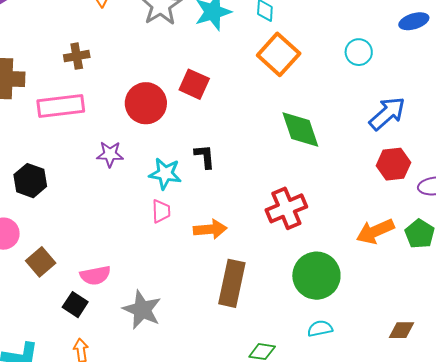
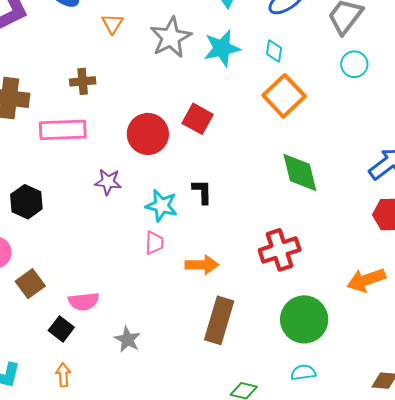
cyan circle: (359, 52) -> (354, 64), moved
gray star: (142, 310) -> (128, 339), size x0.7

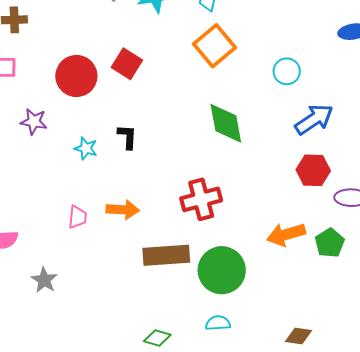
cyan circle: (354, 64) -> (287, 71), moved
cyan star: (161, 206) -> (86, 148), size x0.7
pink trapezoid: (154, 243) -> (77, 217), moved
brown rectangle: (219, 320) -> (166, 255), moved, turned 66

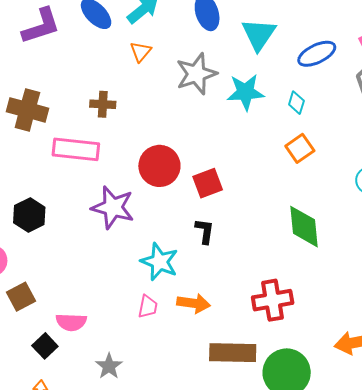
orange square: (215, 46) -> (300, 148), size x0.7
red square: (127, 64) -> (208, 183), moved, turned 32
purple star: (34, 122) -> (113, 207), size x1.6
cyan star: (86, 148) -> (159, 262), moved, size x1.6

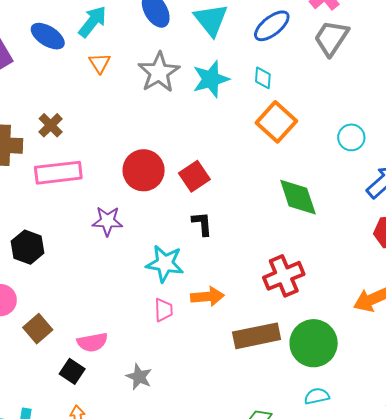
brown cross: (103, 104) -> (51, 125), moved, turned -35
orange square: (300, 148) -> (276, 122), size x1.4
purple star: (113, 207) -> (107, 221), size x0.7

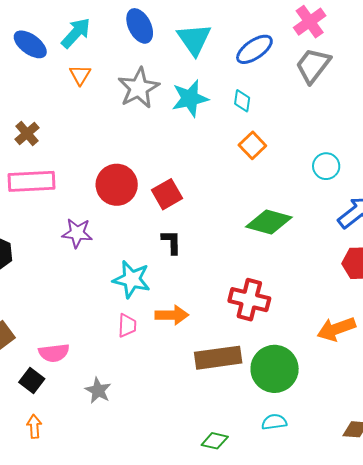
orange square: (276, 122) -> (252, 145), size x0.7
green diamond: (298, 197) -> (269, 222), turned -60
red cross: (284, 276) -> (249, 300), turned 33

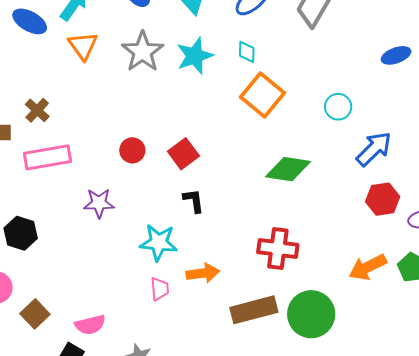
orange triangle: (80, 75) -> (83, 46), size x1.4
orange square: (252, 145) -> (262, 95), size x1.6
red circle: (117, 185) -> (132, 150), size x0.6

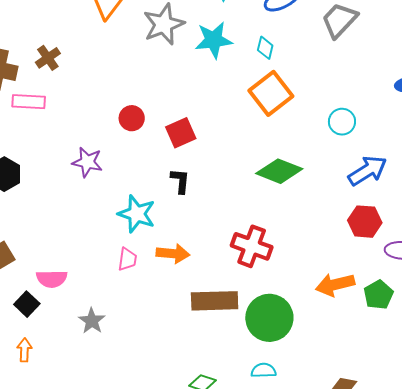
pink rectangle: (47, 157) -> (29, 102), moved, size x0.7

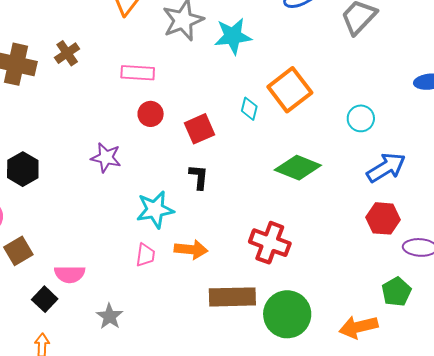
cyan diamond: (265, 48) -> (249, 109), moved
pink rectangle: (29, 102) -> (138, 73), moved
cyan star: (137, 214) -> (155, 210), turned -30
orange arrow: (335, 285) -> (358, 327), moved

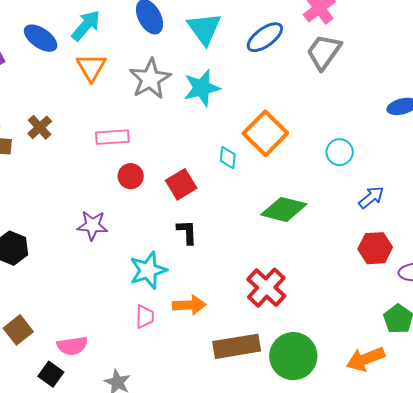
blue arrow: (386, 168) -> (371, 197), size x0.7
red cross: (270, 243) -> (266, 288), turned 30

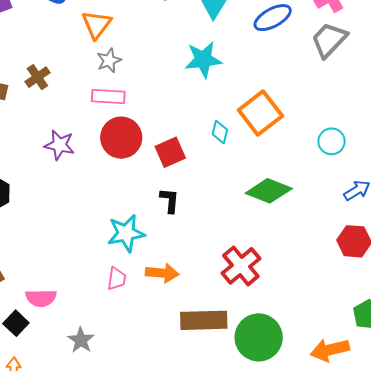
gray star: (150, 79) -> (109, 60), moved, size x0.6
red circle: (131, 176) -> (121, 138), size x1.6
purple star: (92, 225) -> (59, 145), moved

